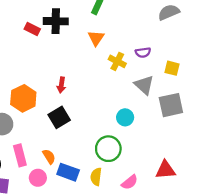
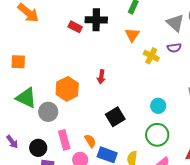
gray triangle: (144, 85) -> (175, 23), moved
black square: (59, 117) -> (115, 117), moved
green circle: (108, 149) -> (157, 135), moved

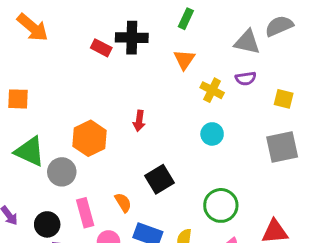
gray triangle: (175, 23) -> (247, 42), turned -30
cyan circle: (158, 106) -> (212, 134), moved
orange semicircle: (90, 141) -> (123, 203), moved

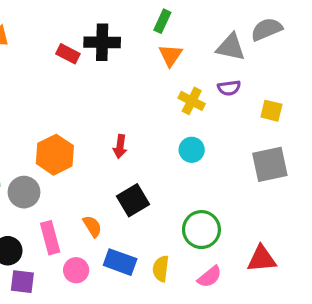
orange triangle: (184, 60) -> (171, 55), moved
red arrow: (139, 121) -> (120, 147), moved

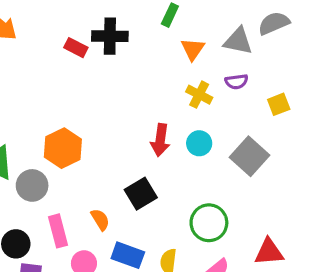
orange triangle: (171, 55) -> (193, 49), moved
yellow square: (271, 111) -> (279, 104), turned -35
red arrow: (120, 147) -> (160, 140), moved, size x1.4
gray square: (270, 164) -> (249, 156), moved, turned -36

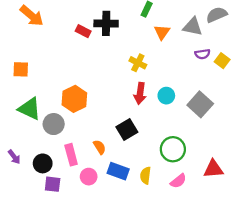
purple semicircle: (236, 82) -> (202, 54), moved
yellow cross: (199, 95) -> (138, 63), moved
yellow square: (279, 104) -> (222, 61), moved, turned -32

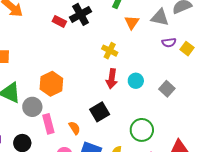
black cross: (106, 23) -> (81, 14), turned -30
gray square: (200, 104) -> (167, 89), size x0.7
pink rectangle: (71, 155) -> (48, 124), moved

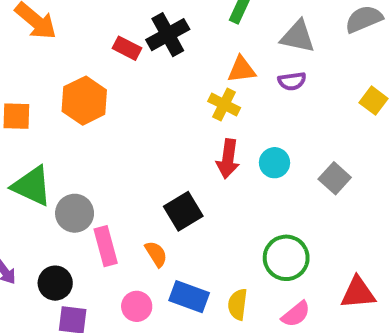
gray triangle: (160, 17) -> (298, 37), moved
orange triangle: (132, 22) -> (242, 70), moved, turned 49
purple semicircle: (169, 43) -> (292, 81), moved
orange hexagon: (51, 84) -> (84, 101), moved
black square: (100, 112) -> (183, 211), moved

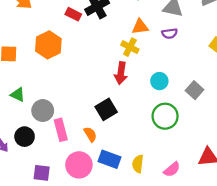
red arrow: (228, 159) -> (121, 73), moved
green triangle: (32, 186) -> (18, 95), size x0.6
green circle: (286, 258) -> (165, 116), moved
black circle: (55, 283) -> (25, 137), moved
pink circle: (137, 306) -> (79, 165), size x1.5

